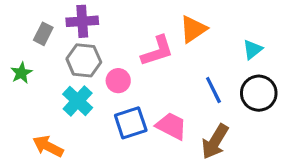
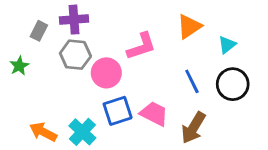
orange triangle: (193, 29) -> (189, 27), moved
pink circle: (118, 81) -> (106, 73), size x1.4
cyan cross: (78, 101) -> (82, 132), moved

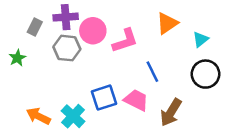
pink circle: (106, 73) -> (93, 31), moved
blue line: (192, 81) -> (152, 72), moved

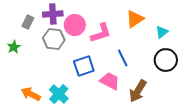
blue square: (104, 98) -> (84, 66), moved

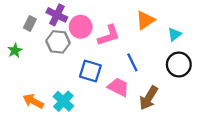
purple cross: (53, 14) -> (57, 15), turned 30
blue square: (84, 66) -> (90, 71), turned 35

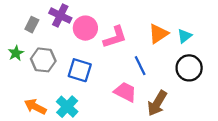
orange triangle: (145, 20) -> (158, 34), moved
gray hexagon: (58, 42) -> (43, 60), moved
blue square: (90, 71) -> (80, 70), moved

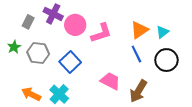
blue line: (140, 66) -> (136, 54), moved
blue square: (80, 70) -> (70, 62), turned 30

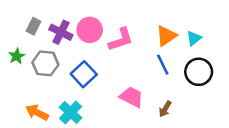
purple cross: (53, 14) -> (61, 32), moved
brown arrow: (138, 91) -> (165, 109), size x0.6

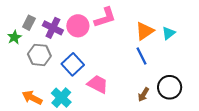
pink L-shape: (121, 39) -> (105, 17), moved
green star: (17, 56) -> (14, 37), moved
black circle: (199, 72) -> (170, 87), moved
pink trapezoid: (132, 97) -> (98, 84), moved

